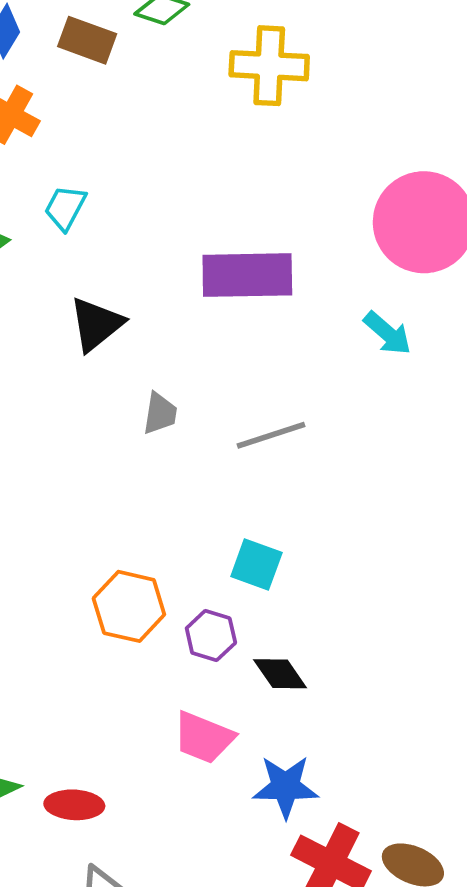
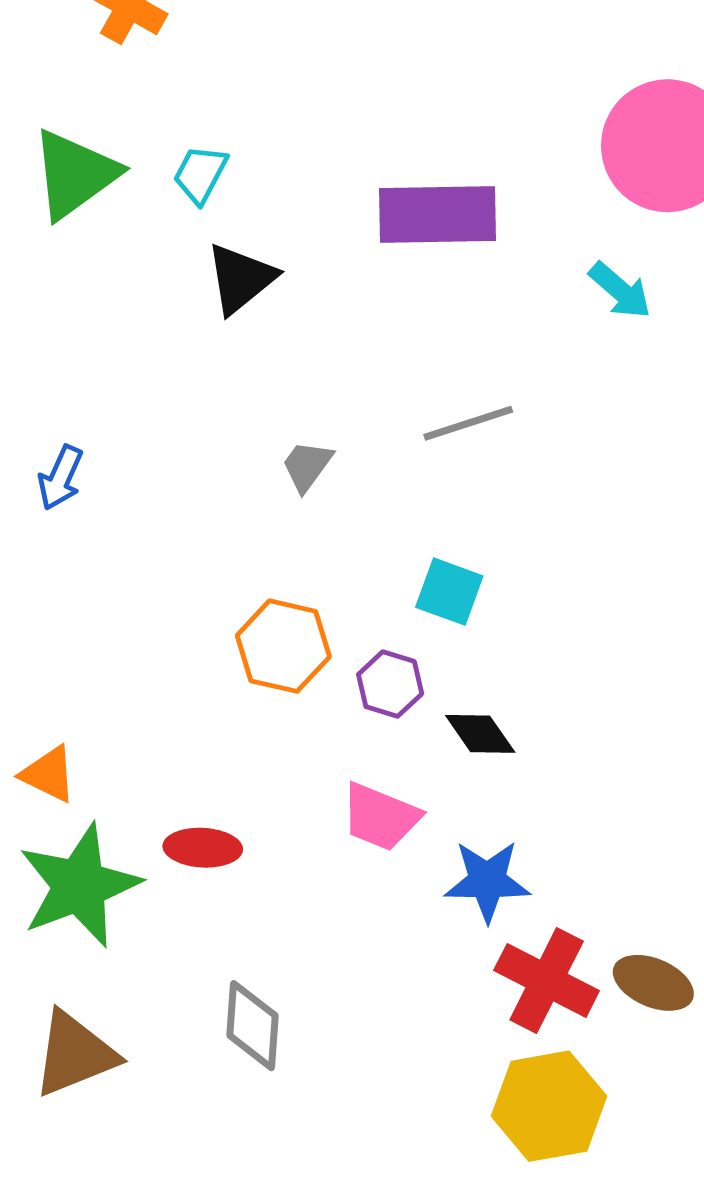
cyan trapezoid: (65, 208) -> (200, 174), moved
gray trapezoid: (160, 413) -> (307, 466), moved, turned -153
red ellipse: (74, 805) -> (203, 848), moved

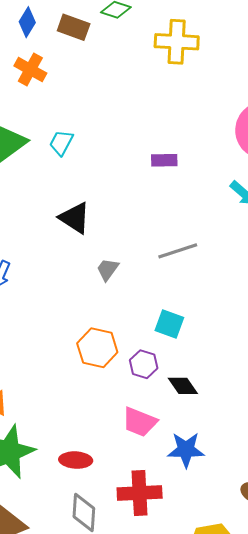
purple rectangle: (437, 214) -> (164, 160), size x0.5
black triangle: (241, 279) -> (75, 218), moved, turned -48
red ellipse: (203, 848) -> (76, 460), moved
red cross: (547, 980) -> (140, 493), moved, turned -30

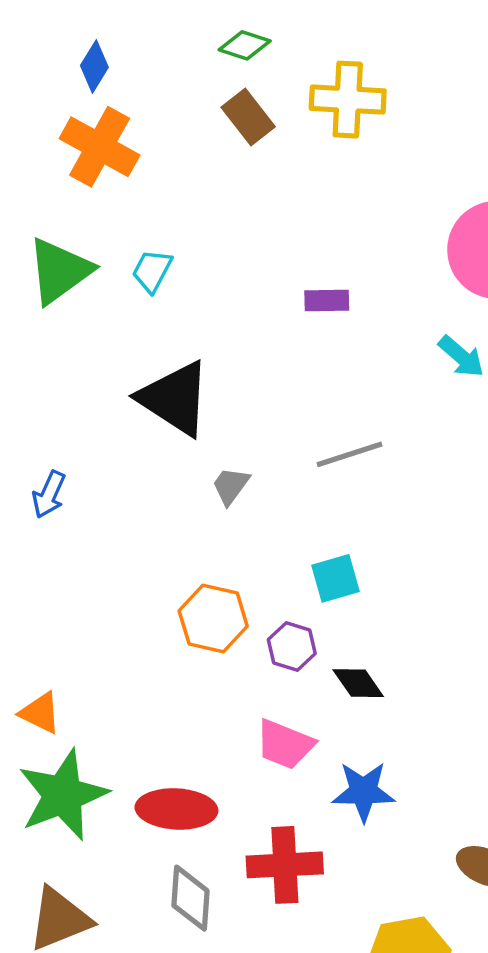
brown rectangle: (74, 27) -> (248, 117), moved, turned 32
orange cross: (30, 70) -> (100, 147), size x1.4
black triangle: (75, 218) -> (175, 398), size x1.4
cyan square: (169, 324) -> (335, 578), turned -36
red ellipse: (76, 460) -> (176, 809), size x1.4

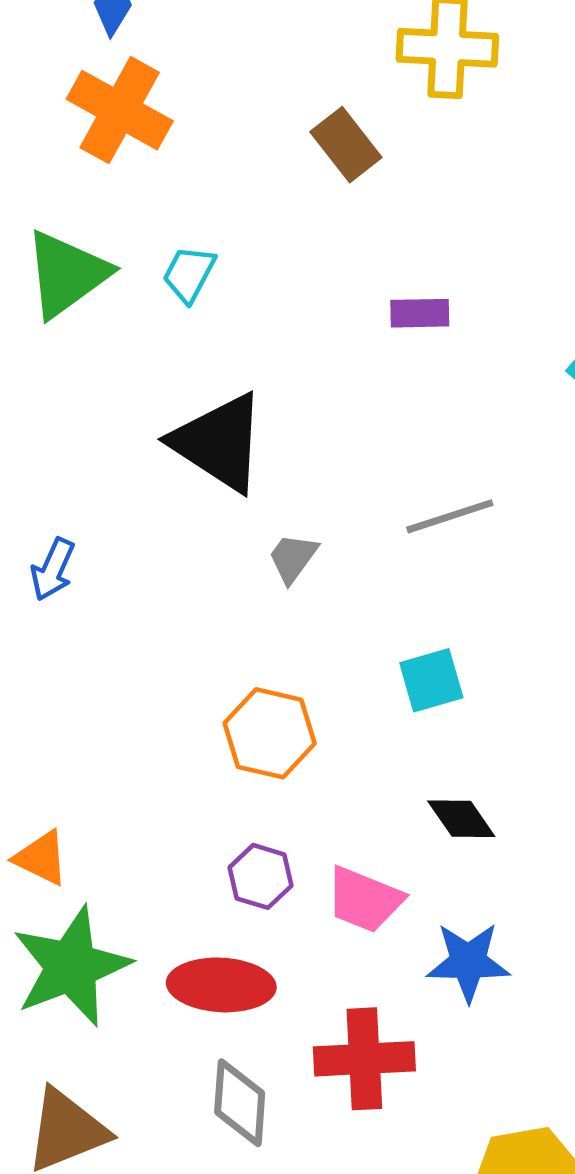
brown rectangle: (248, 117) -> (346, 145), moved
purple hexagon: (292, 646) -> (260, 876), moved

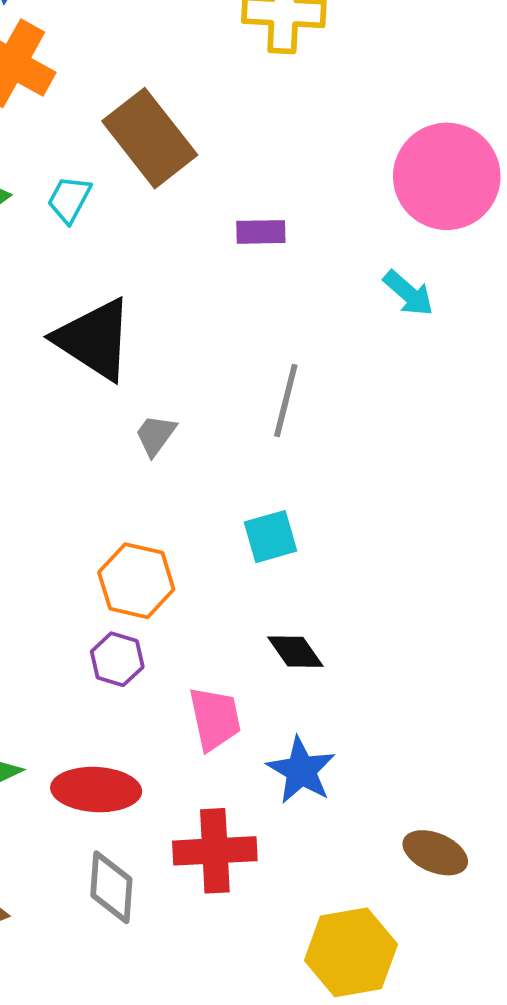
brown rectangle: (346, 145) -> (150, 138), moved, size x1.6
gray line: (450, 516) -> (286, 401), turned -58
purple hexagon: (260, 876) -> (117, 659), moved
pink trapezoid: (364, 900) -> (215, 719), turned -124
blue star: (468, 962) -> (301, 770), turned 30

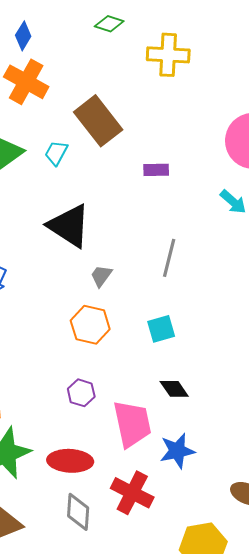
orange hexagon: (136, 581) -> (90, 325), moved
pink trapezoid: (215, 719) -> (132, 424), size x1.4
blue star: (301, 770) -> (177, 451), turned 30
red cross: (215, 851) -> (132, 493), turned 30

